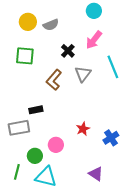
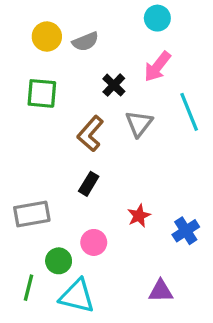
black rectangle: (36, 110) -> (89, 184), moved, turned -48
purple triangle: (96, 174) -> (161, 291), turned -35

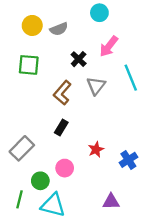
cyan circle: (157, 18) -> (99, 13), moved
gray rectangle: (32, 214) -> (22, 148), turned -35

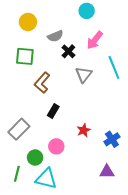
gray semicircle: (59, 29) -> (55, 36), moved
brown L-shape: (62, 93) -> (42, 83), moved
purple triangle: (111, 202) -> (107, 172), moved

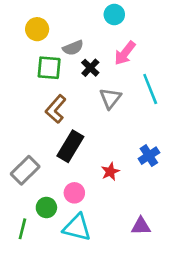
green square: (25, 56) -> (49, 68), moved
black rectangle: (53, 111) -> (70, 146), size x1.6
blue cross: (112, 139) -> (149, 156), moved
cyan triangle: (46, 179) -> (77, 227), moved

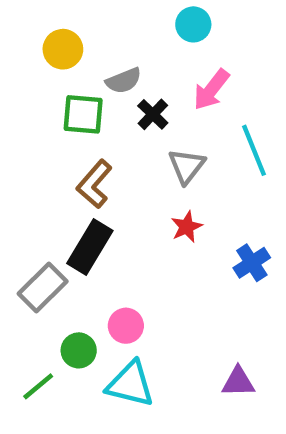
black rectangle: (70, 146) -> (90, 247), moved
red star: (110, 172) -> (187, 227), moved
green line: (22, 229) -> (38, 386), turned 36

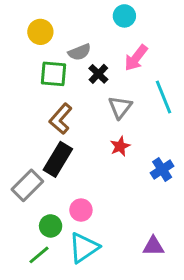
cyan triangle: (130, 384) -> (84, 248), turned -48
green line: (38, 386) -> (39, 255), moved

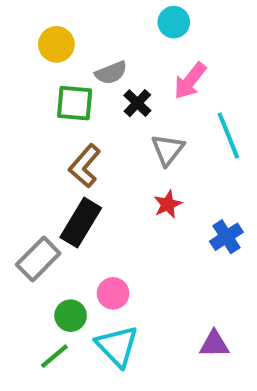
cyan triangle: (84, 248) -> (117, 346), turned -40

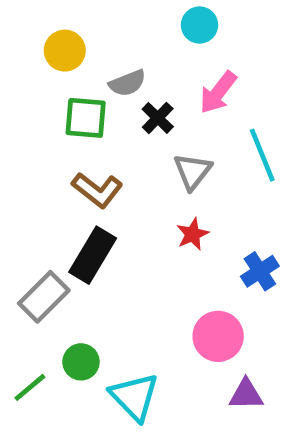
brown L-shape: (85, 166) -> (97, 190), turned -93
pink circle: (113, 293) -> (218, 336), moved, size x1.4
green line: (54, 356) -> (30, 387), moved

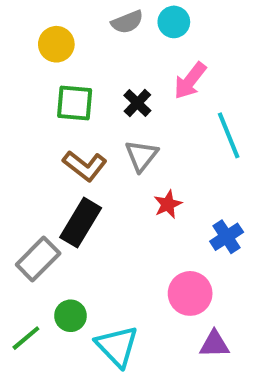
gray semicircle: (127, 83) -> (127, 22), moved
gray triangle: (193, 171) -> (141, 156), moved

